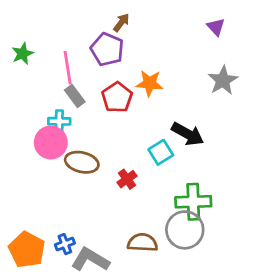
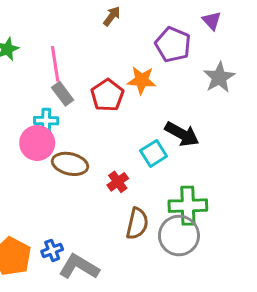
purple pentagon: (107, 49) -> (173, 45), moved
brown semicircle: (142, 243) -> (137, 224), moved, turned 100

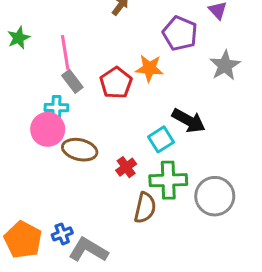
green cross: (188, 206) -> (168, 180), moved
gray circle: (179, 236) -> (215, 196), moved

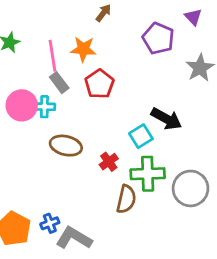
orange star: (149, 68) -> (83, 49), moved
pink circle: (48, 129) -> (22, 105), moved

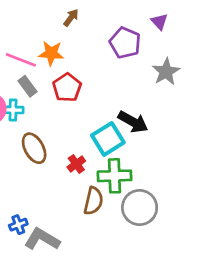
pink line: (52, 56) -> (21, 60), turned -60
cyan square: (141, 136) -> (108, 139), size x1.4
brown ellipse: (66, 146) -> (34, 148), turned 48
gray circle: (191, 188) -> (140, 208), moved

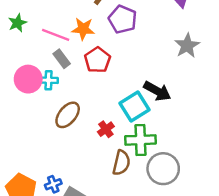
purple pentagon: (125, 43) -> (123, 19), moved
brown ellipse: (34, 148) -> (68, 115), turned 68

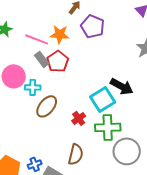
red pentagon: (97, 60) -> (58, 61), moved
cyan cross: (48, 80) -> (33, 87), moved
brown semicircle: (121, 163) -> (76, 154), moved

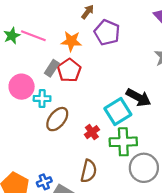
pink line: (37, 39) -> (33, 36), moved
gray rectangle: (42, 59) -> (52, 68), turned 70

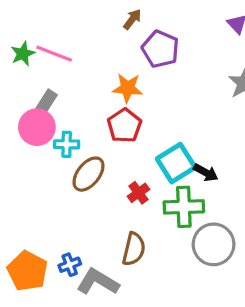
orange star: (71, 41) -> (128, 88), moved
gray rectangle: (52, 68) -> (46, 102), moved
red pentagon: (69, 70) -> (124, 126), moved
black arrow: (138, 97) -> (206, 172), moved, size x0.7

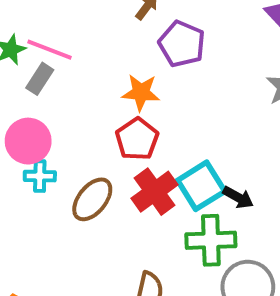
gray rectangle: (46, 102) -> (40, 79), moved
cyan cross: (67, 144) -> (40, 176), moved
red cross: (139, 193) -> (155, 192), moved, size x1.6

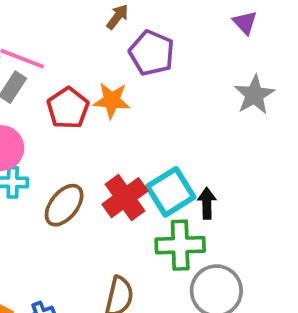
red pentagon: (137, 139) -> (68, 108), moved
black arrow: (238, 197) -> (207, 203), turned -120

